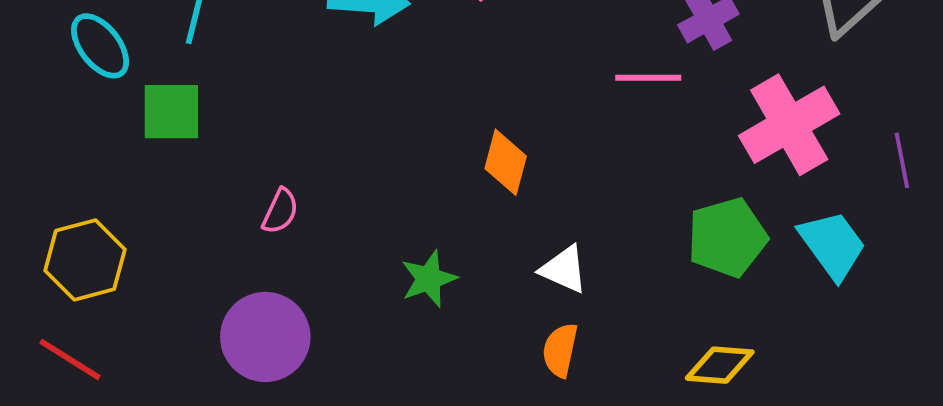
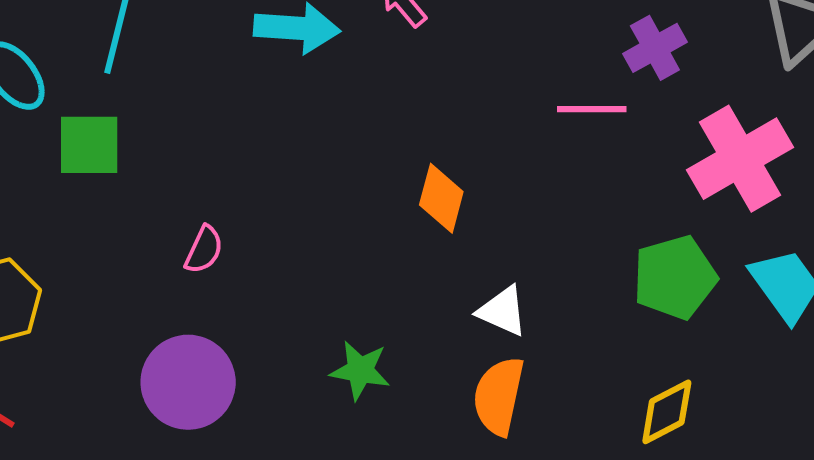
green star: (429, 279) -> (360, 370), moved, turned 30
orange semicircle: (560, 350) -> (499, 396), size x1.4
yellow diamond: (720, 365) -> (667, 412), turned -32

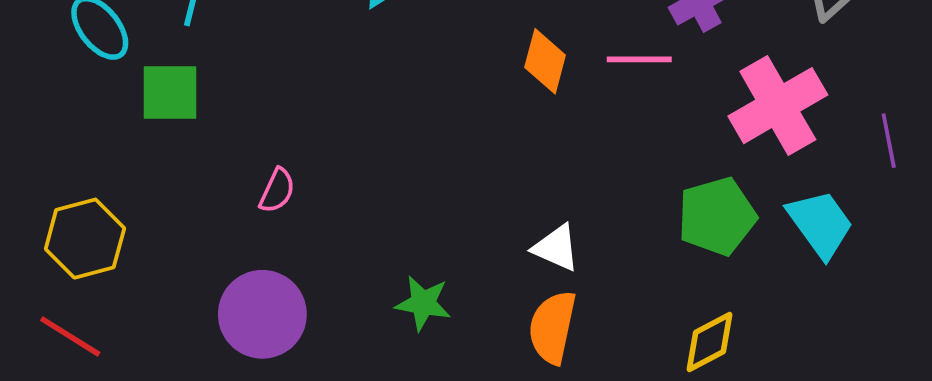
orange diamond: (441, 198) -> (545, 61), moved

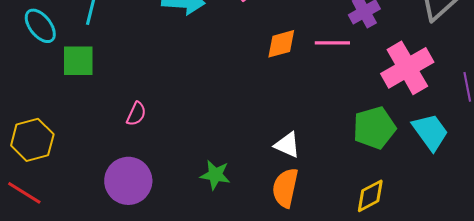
orange diamond: (545, 61) -> (281, 44), turned 60

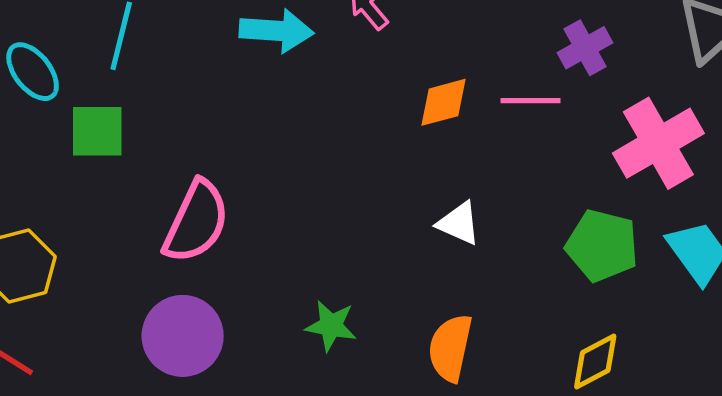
pink semicircle: (136, 114) -> (196, 222), size x2.0
green pentagon: (374, 128) -> (602, 246), turned 30
white triangle: (287, 145) -> (459, 223), moved

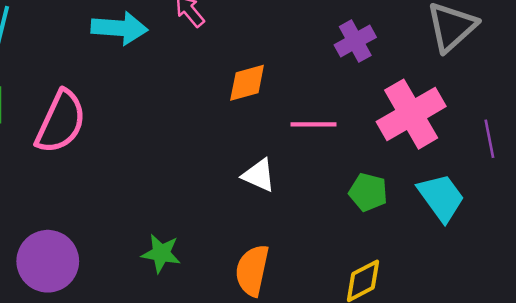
pink line: (530, 101) -> (313, 124), moved
pink semicircle: (196, 222) -> (61, 122), moved
green pentagon: (602, 246) -> (368, 192), size x0.7

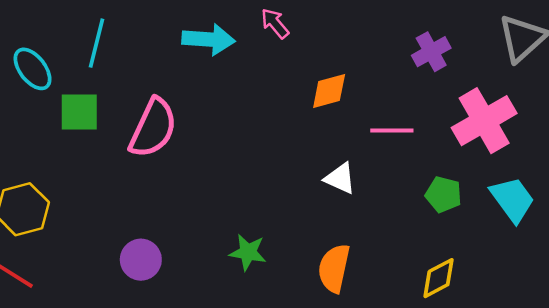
purple circle: (48, 261) -> (141, 260), size x0.7

